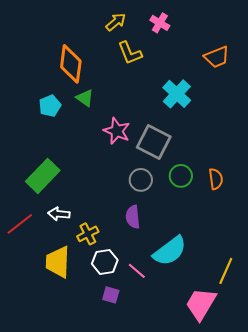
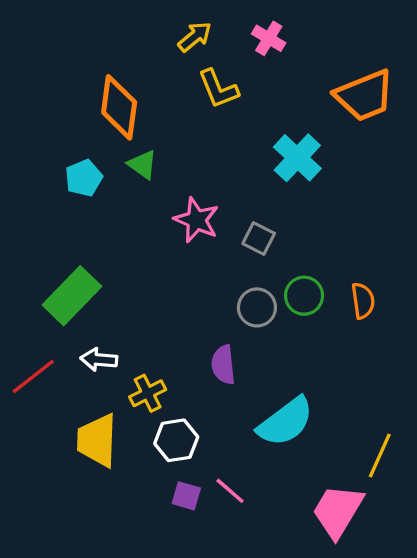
orange trapezoid: (217, 57) -> (365, 96), size x1.4
gray square: (154, 142) -> (259, 239), size x0.6
gray circle: (141, 180) -> (257, 307), moved
pink line: (137, 271) -> (230, 491), moved

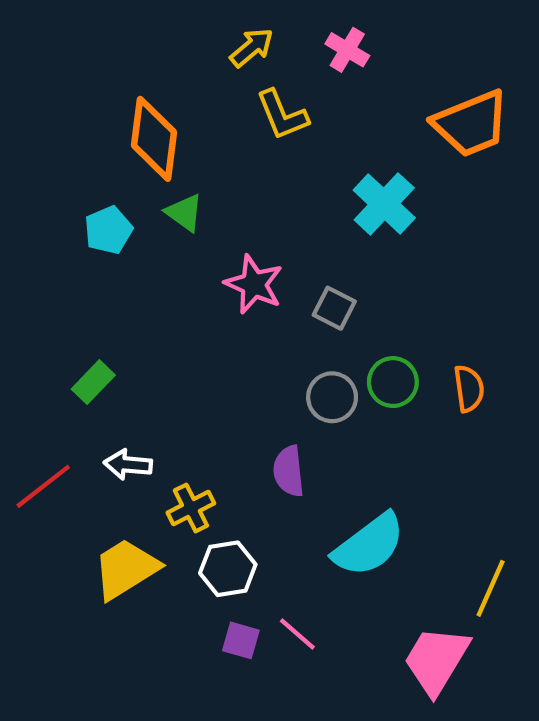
green rectangle: (72, 296) -> (93, 382), size x0.6
yellow trapezoid: (97, 440) -> (126, 569), turned 56

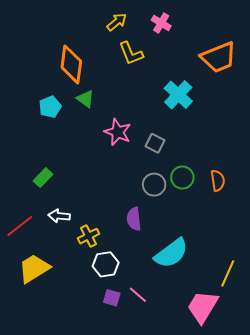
yellow trapezoid: (126, 569) -> (34, 268), moved

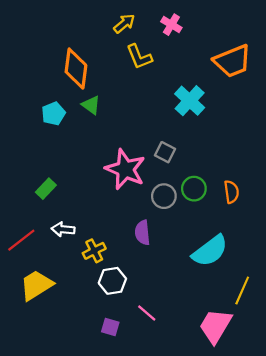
pink star: (118, 132) -> (125, 169), moved, size x1.4
cyan semicircle: (171, 253) -> (210, 251), moved
purple square: (112, 298) -> (110, 327), moved

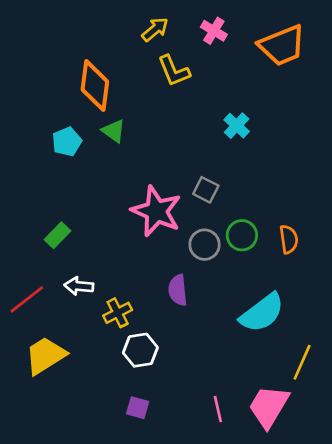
orange trapezoid: (233, 61) -> (282, 45), moved
cyan cross: (190, 101) -> (237, 126), size x0.7
pink line: (147, 313) -> (218, 409), moved, turned 36

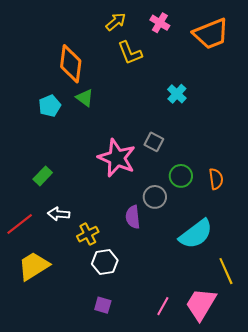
gray circle: (205, 245) -> (155, 197), moved
yellow line: (302, 362) -> (226, 271), turned -48
pink line: (218, 409) -> (163, 306), turned 42

